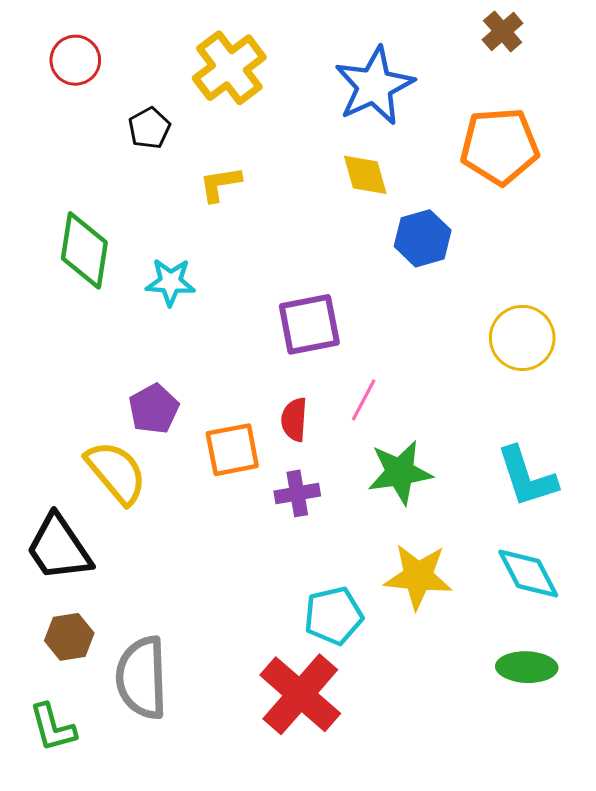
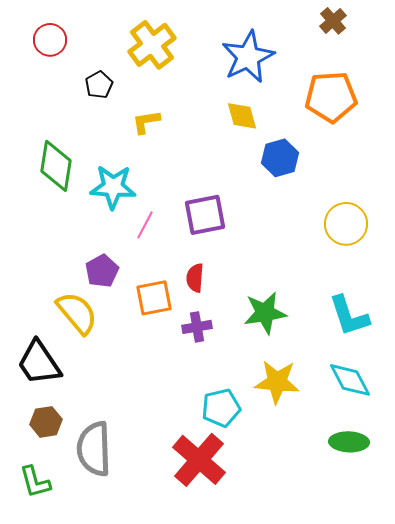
cyan star: (170, 282) -> (113, 187), size x1.4
pink line: (364, 400) -> (145, 225), moved

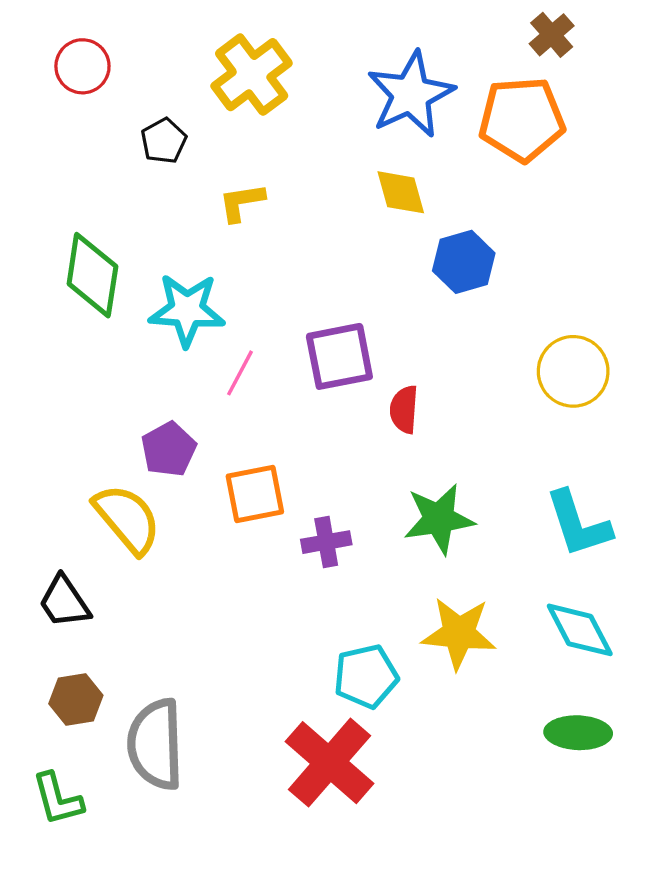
orange pentagon: (331, 97) -> (522, 119), moved
red semicircle: (195, 278) -> (404, 409), moved
black trapezoid: (39, 363) -> (64, 602), size x0.7

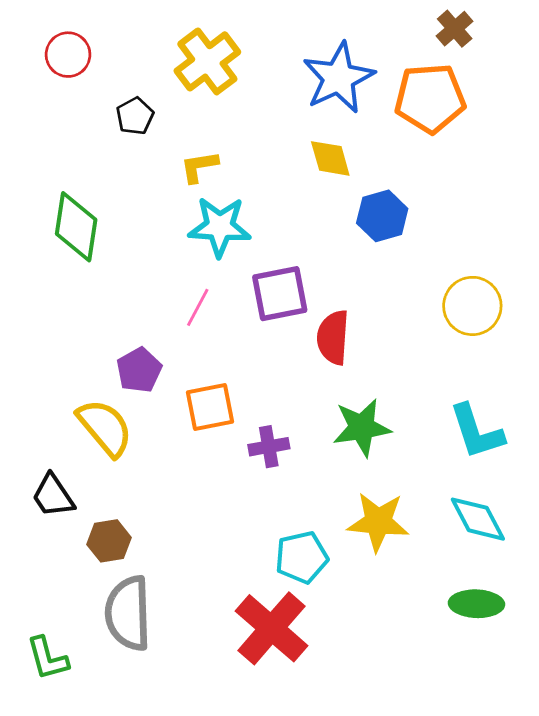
cyan star: (187, 310) -> (220, 227), moved
red semicircle: (404, 409) -> (333, 337), size x1.4
brown hexagon: (76, 700) -> (109, 541), moved

